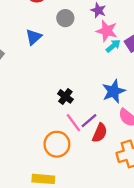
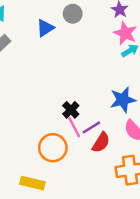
gray circle: (65, 18) -> (73, 14), moved
black cross: (65, 96) -> (71, 110), moved

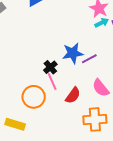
blue star: (123, 100) -> (73, 53), moved
purple line: (91, 127) -> (89, 59), moved

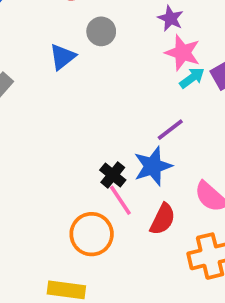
blue star: (73, 53) -> (153, 166), moved
purple line: (89, 59) -> (170, 130), moved

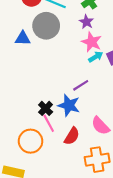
gray circle: (101, 31) -> (46, 26), size x1.6
blue triangle: (62, 57) -> (23, 38), turned 35
blue star: (153, 166) -> (69, 105), turned 30

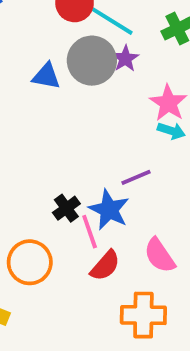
purple star: (86, 22) -> (125, 59), moved
cyan arrow: (96, 57) -> (171, 131), turned 40
pink line: (49, 123) -> (90, 232), moved

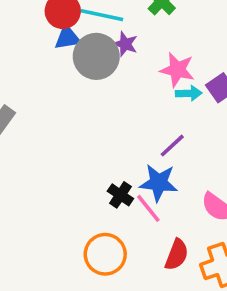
blue triangle: (46, 76) -> (67, 38), moved
red semicircle: (105, 266) -> (177, 255), moved

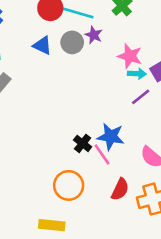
blue triangle: (67, 38) -> (42, 45), moved, turned 30
gray circle: (96, 56) -> (72, 42), size x0.7
purple line: (172, 146) -> (141, 97), moved

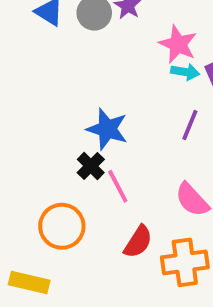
purple line: (141, 97) -> (190, 125), moved, turned -36
blue star: (111, 137) -> (107, 129), moved

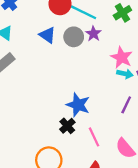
pink line: (118, 186) -> (94, 137), moved

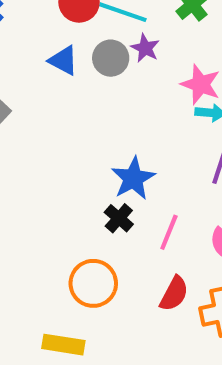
blue star: (78, 105) -> (133, 178), turned 30
pink line: (94, 137) -> (169, 232), turned 54

